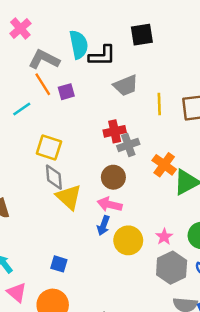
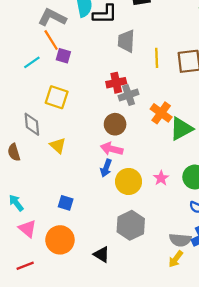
gray trapezoid: (126, 85) -> (126, 41), turned 115
purple square: (66, 92) -> (63, 56), moved, turned 32
gray diamond: (54, 177) -> (32, 124), moved
yellow triangle: (69, 197) -> (58, 146), moved, size x0.7
gray hexagon: (172, 268) -> (131, 225), moved

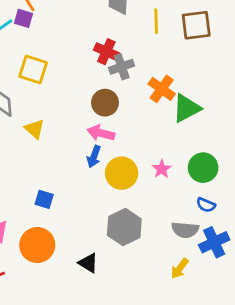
purple square: (63, 56) -> (23, 18), moved
red cross: (116, 83) -> (106, 52), turned 36
gray semicircle: (180, 240) -> (185, 230), moved

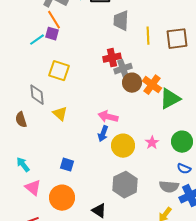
red cross: (106, 52) -> (112, 58), turned -36
brown circle: (105, 103) -> (132, 83), moved

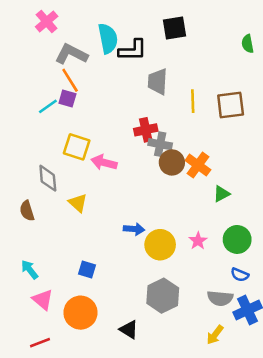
gray cross: (123, 69) -> (160, 144), turned 30
green triangle: (170, 99) -> (221, 194), moved, size x0.6
pink arrow: (108, 117) -> (104, 162), moved
blue arrow: (103, 134) -> (134, 229), turned -105

